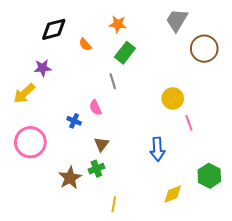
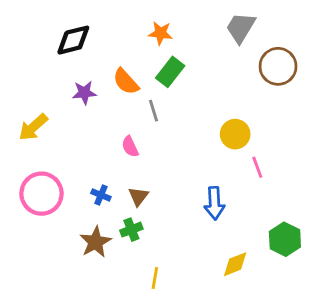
orange semicircle: (85, 45) -> (126, 82), moved, size x1.5
purple star: (43, 68) -> (84, 93), moved
blue cross: (74, 121) -> (101, 195), moved

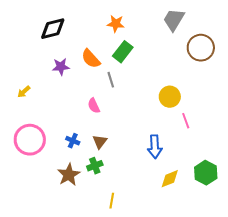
yellow arrow: (33, 127) -> (24, 92), size x0.6
yellow diamond: (235, 264) -> (170, 179), moved

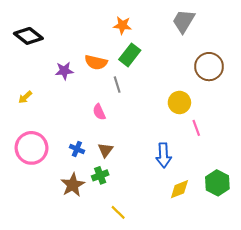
black diamond: (53, 29) -> (28, 36), moved, turned 52
brown circle: (201, 48) -> (209, 67), moved
orange semicircle: (91, 59) -> (96, 62), turned -35
yellow line: (112, 201) -> (118, 212), turned -56

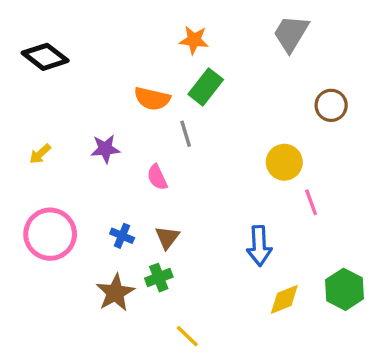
brown circle: (209, 67) -> (331, 105), size x0.7
purple star: (64, 71) -> (105, 149), moved

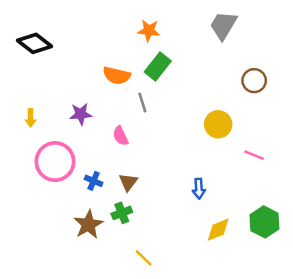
yellow arrow: (40, 154) -> (31, 118), turned -48
pink line: (311, 202) -> (254, 155), moved, turned -48
pink circle: (50, 234) -> (55, 162), moved
blue arrow: (259, 246) -> (199, 189), size x0.7

